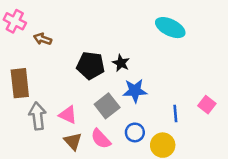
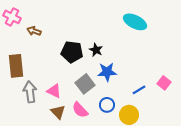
blue line: (175, 114) -> (139, 90), turned 64

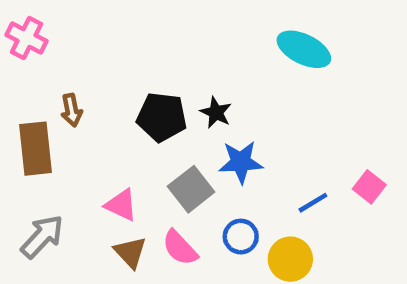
brown arrow: (34, 31) -> (72, 110), moved, turned -120
gray arrow: (30, 92) -> (42, 237), moved, turned 50

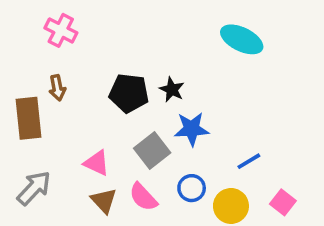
pink cross: (26, 38) -> (61, 30), moved
pink square: (369, 187) -> (283, 202), moved

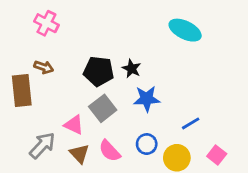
brown arrow: (57, 88) -> (44, 67), turned -60
gray square: (152, 150) -> (103, 108), moved
gray arrow: (34, 188) -> (42, 145), moved

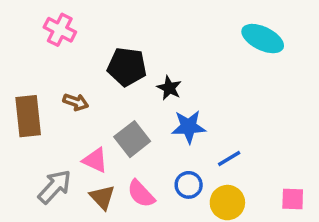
cyan ellipse: (185, 30) -> (263, 39), moved
brown arrow: (44, 67) -> (76, 102), moved
black pentagon: (99, 71) -> (127, 67), moved
blue line: (191, 123) -> (229, 158), moved
pink square: (217, 155) -> (293, 199), moved, turned -36

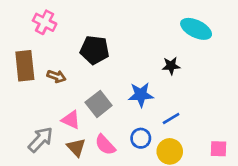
black star: (169, 88) -> (171, 66), moved, turned -30
brown rectangle: (28, 116) -> (25, 66), moved

